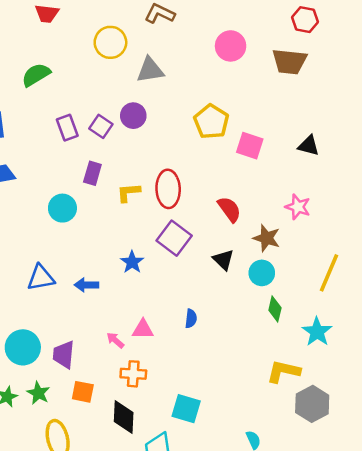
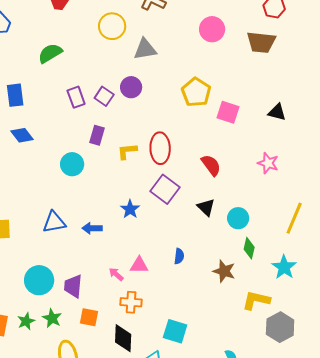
brown star: (267, 238) -> (224, 271), moved

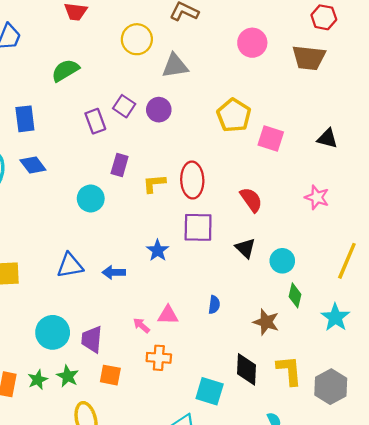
purple square: (104, 96) -> (124, 106), moved
purple square: (165, 189) -> (198, 227), turned -36
yellow L-shape: (256, 300) -> (289, 370), moved, turned 72
black diamond: (123, 338) -> (246, 369), moved

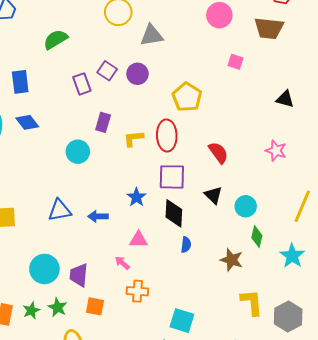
yellow pentagon: (234, 115) -> (187, 97), moved
pink square: (271, 138) -> (236, 62), moved, size x0.7
pink triangle: (168, 315) -> (138, 240), moved
black diamond: (246, 369) -> (174, 213), moved

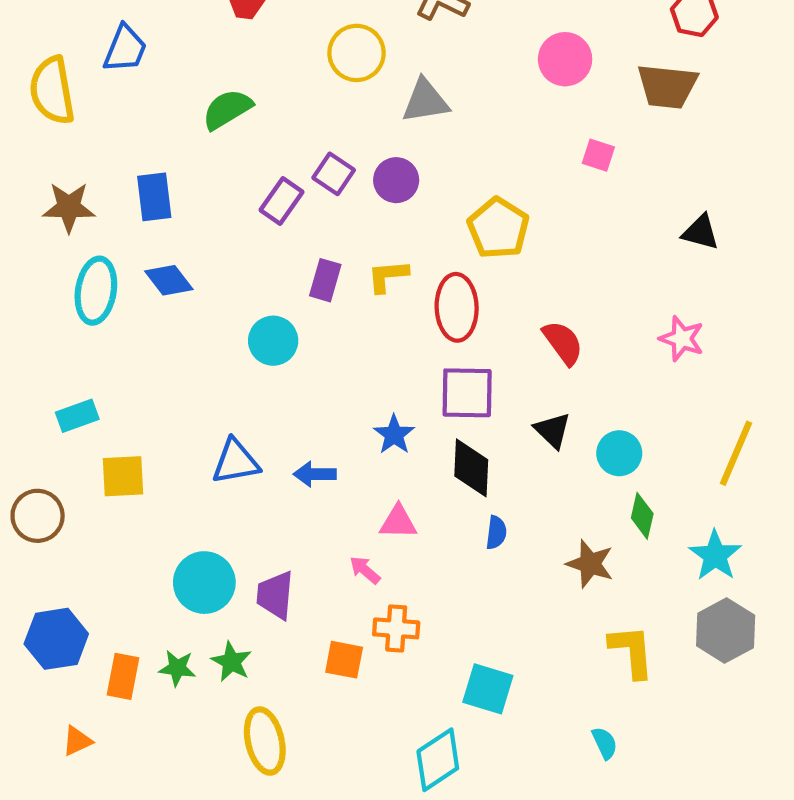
purple rectangle: (82, 84) -> (281, 201), turned 55
yellow L-shape: (133, 139) -> (388, 276), moved
orange square: (95, 306) -> (344, 660), moved
green star: (31, 310) -> (177, 668), turned 30
gray hexagon: (288, 316) -> (726, 630), moved

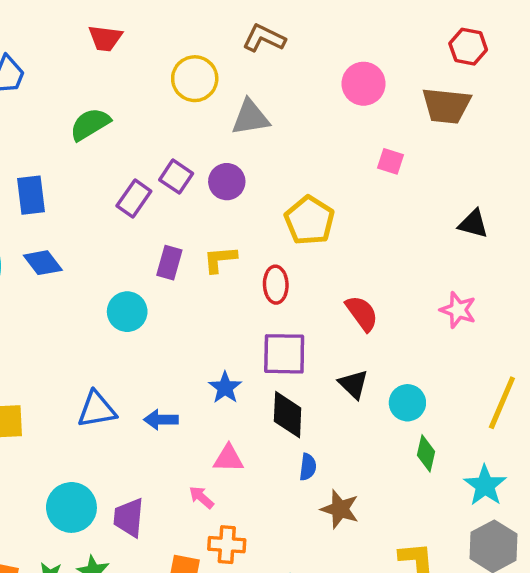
red ellipse: (457, 307) -> (276, 285), size x0.7
brown star: (590, 564) -> (340, 509), moved

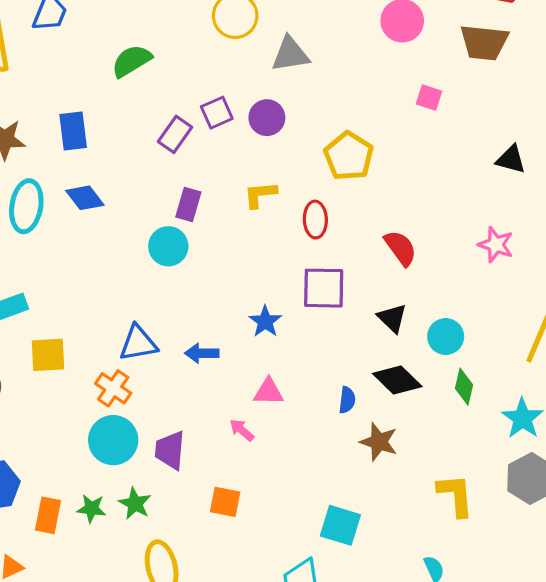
purple square: (176, 177) -> (217, 113), turned 32
purple rectangle: (169, 263) -> (188, 205), moved
black diamond: (288, 415) -> (397, 380), moved, turned -48
orange cross: (227, 545) -> (113, 388), moved, turned 30

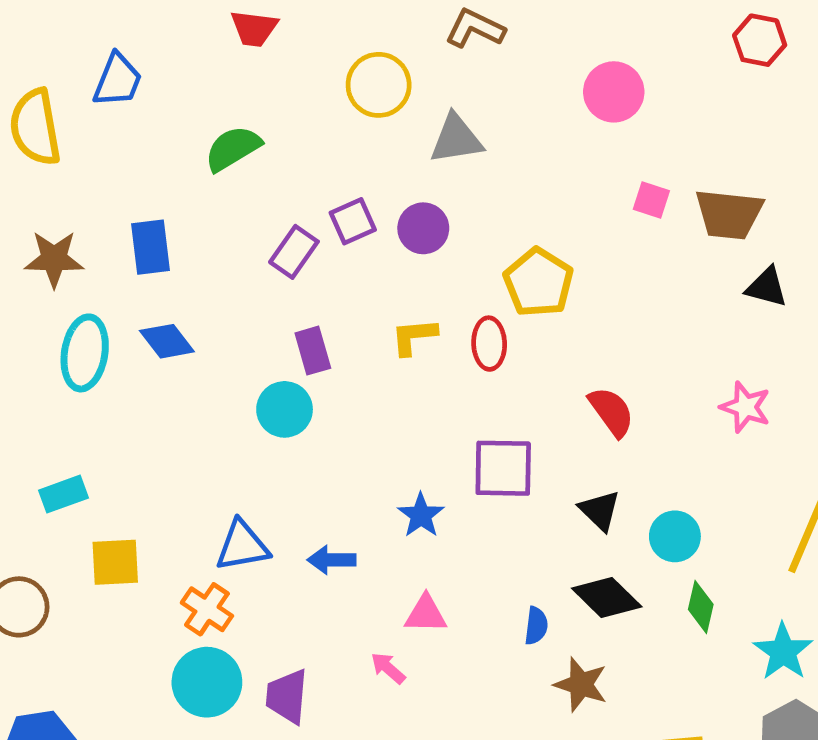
brown trapezoid: (484, 42) -> (729, 214), moved
purple rectangle: (188, 205) -> (313, 351), turned -32
red ellipse: (315, 220) -> (489, 344), moved

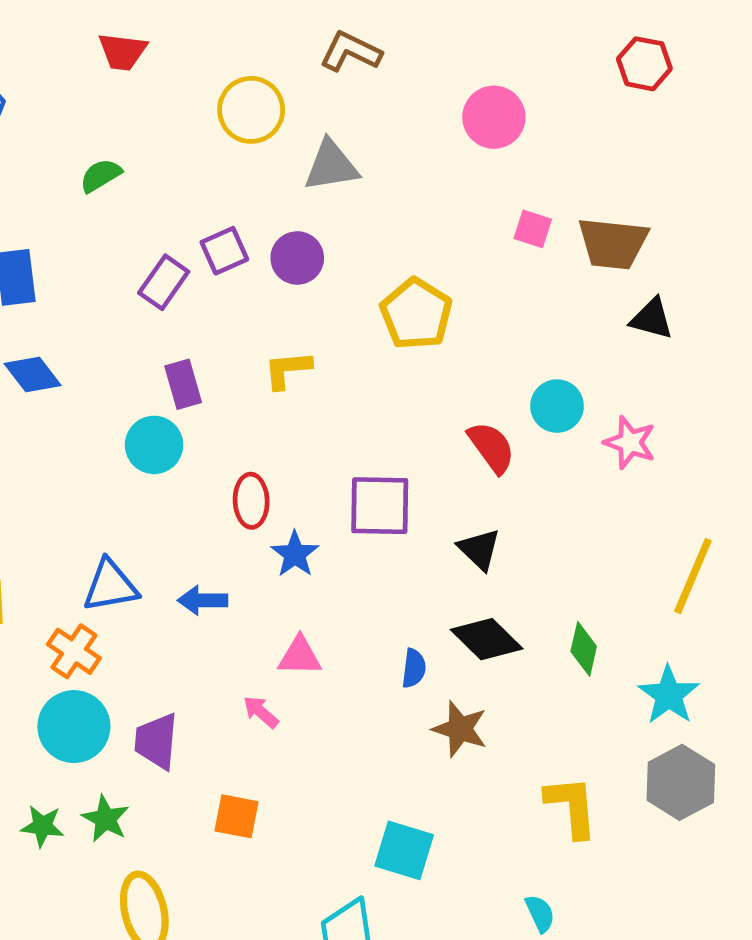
green semicircle: (233, 148) -> (101, 175), size x0.7
red ellipse: (489, 344) -> (251, 501), moved
cyan circle: (675, 536) -> (557, 406), moved

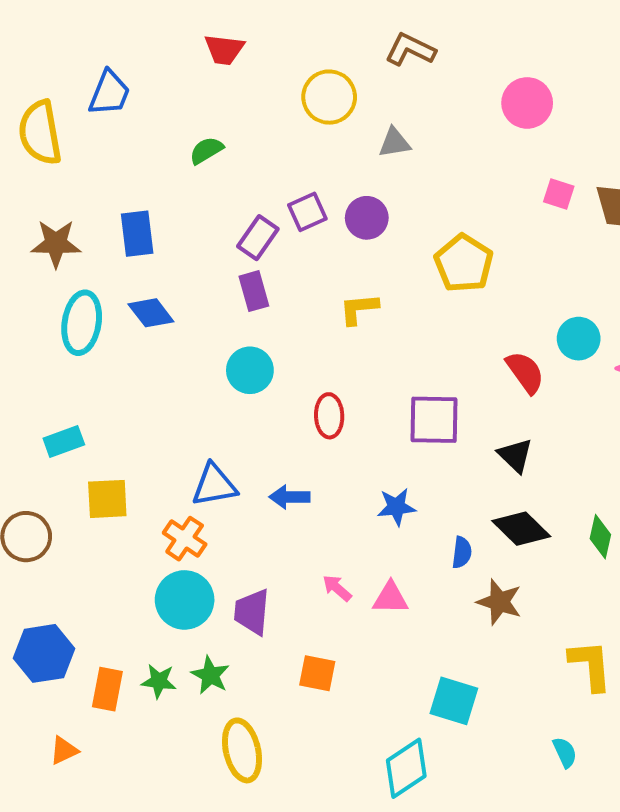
gray triangle: (331, 166) -> (394, 143), size x0.7
purple rectangle: (183, 384) -> (254, 291), moved
blue star: (295, 554) -> (396, 507), moved, turned 30
pink triangle: (300, 656) -> (391, 598), moved

